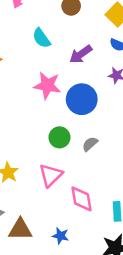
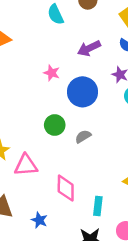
cyan semicircle: (41, 38) -> (56, 14), moved
pink star: (47, 85) -> (52, 73), size x0.6
pink triangle: (51, 175) -> (26, 165), moved, turned 30

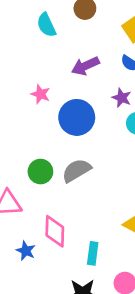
green circle: (55, 125) -> (40, 172), moved
gray semicircle: (83, 136) -> (76, 170), size x1.5
blue star: (39, 220) -> (26, 251), moved

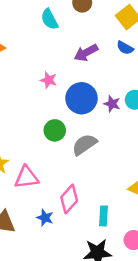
purple star: (122, 98) -> (112, 104), moved
green circle: (40, 172) -> (55, 130), moved
pink diamond: (55, 231) -> (69, 199), turned 44

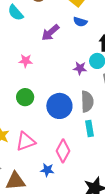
blue circle: (81, 98) -> (59, 106), moved
green circle: (55, 130) -> (25, 97), moved
gray semicircle: (84, 144) -> (87, 102), moved, turned 135
cyan rectangle: (104, 216) -> (89, 128), moved

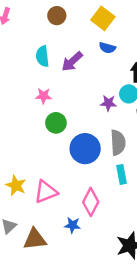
cyan semicircle: (16, 13) -> (42, 56), moved, turned 36
green circle: (25, 97) -> (56, 123), moved

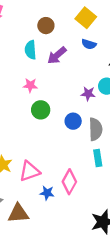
brown circle: (57, 16) -> (46, 26), moved
blue circle: (85, 149) -> (73, 121), moved, size x0.6
blue star: (72, 225) -> (47, 193), moved

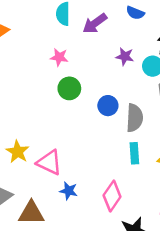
purple star: (88, 94) -> (125, 56), moved
pink triangle: (30, 171) -> (49, 163), turned 40
pink diamond: (69, 182) -> (112, 196), moved

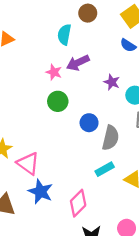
purple arrow: (95, 23) -> (78, 63), moved
cyan rectangle: (134, 153) -> (105, 169), turned 54
blue star: (69, 191) -> (41, 191), size x1.5

